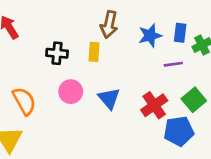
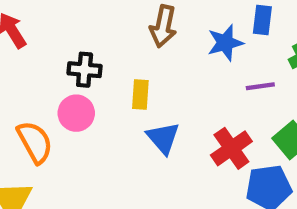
blue rectangle: (180, 33) -> (262, 20), moved
yellow rectangle: (94, 52) -> (140, 95), moved
pink circle: (71, 92) -> (76, 113), moved

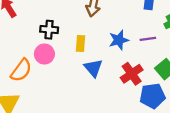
blue star: (225, 43) -> (119, 40), moved
orange semicircle: (35, 142) -> (21, 70), turned 65

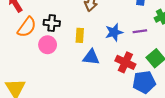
blue triangle: (93, 68) -> (91, 57), turned -42
orange semicircle: (21, 70) -> (27, 27), moved
red cross: (132, 74) -> (125, 62), turned -30

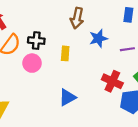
blue star: (114, 32) -> (98, 38), moved
blue triangle: (91, 57) -> (67, 97), moved, turned -36

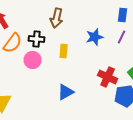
brown arrow: (77, 18) -> (57, 18), moved
purple line: (127, 49) -> (122, 37), moved, turned -56

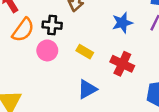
yellow rectangle: (64, 51) -> (85, 52), moved, turned -64
red cross: (108, 77) -> (122, 64), moved

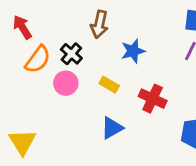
blue star: (122, 23) -> (133, 51), moved
black cross: (52, 25) -> (71, 54), turned 36

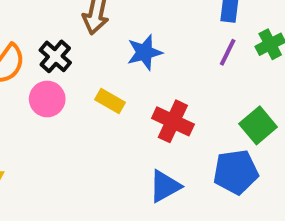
blue triangle: (112, 128) -> (165, 186), moved

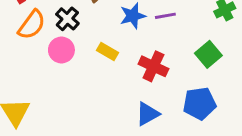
purple line: (228, 52) -> (165, 16), moved, turned 54
green square: (258, 125) -> (208, 54), moved

